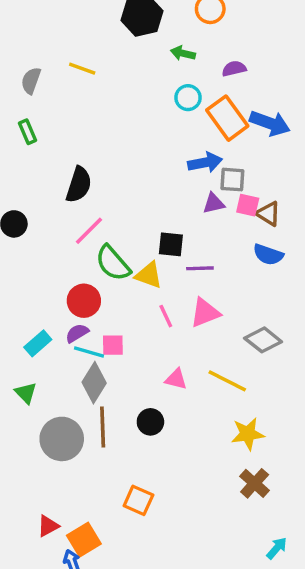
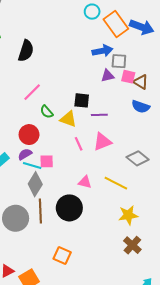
black semicircle: (79, 185) -> (26, 51), moved
green semicircle: (113, 263) -> (47, 112), size x0.6
black circle: (150, 422) -> (69, 208), size x1.6

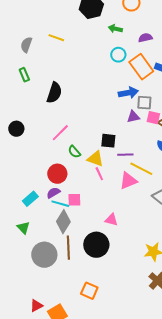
pink line: (79, 144) -> (99, 174), moved
yellow line: (116, 183) -> (141, 169), moved

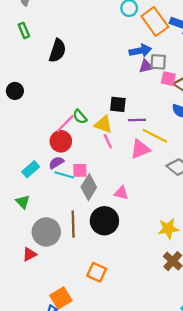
purple triangle: (133, 117) -> (146, 66), moved
pink line: (60, 133) -> (65, 123), moved
gray diamond: (63, 222) -> (89, 187), moved
red triangle: (36, 306) -> (29, 254), moved

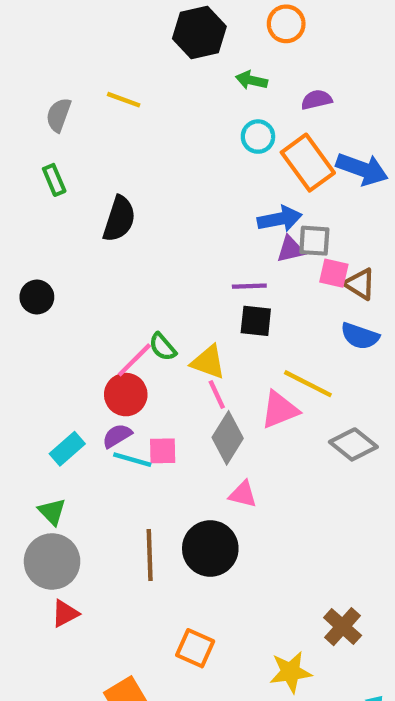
black square: (118, 104) -> (256, 321), moved
purple line: (137, 120) -> (249, 286), moved
gray diamond: (89, 187) -> (228, 438), moved
yellow star: (168, 229) -> (291, 672), moved
gray circle: (46, 232) -> (52, 561), moved

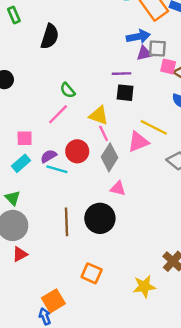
green semicircle: (163, 347) -> (68, 90), moved
red circle: (126, 395) -> (77, 151), moved
pink square: (163, 451) -> (25, 138), moved

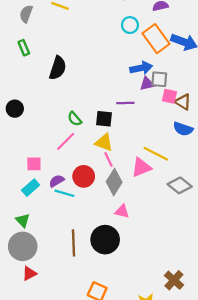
black square: (125, 93) -> (104, 119), moved

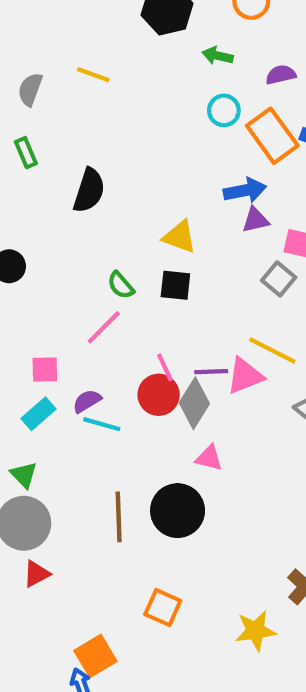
gray square: (159, 79) -> (279, 279), moved, turned 36
purple line: (125, 103) -> (211, 372), moved
yellow triangle: (104, 143) -> (180, 237), moved
pink line: (108, 159) -> (165, 367), moved
red circle: (84, 176) -> (159, 395), moved

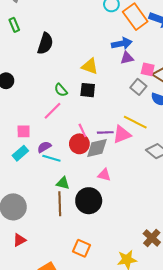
gray diamond: (194, 403) -> (97, 148), turned 45
green triangle: (24, 475) -> (63, 183), moved, turned -32
red triangle: (36, 574) -> (19, 240), moved

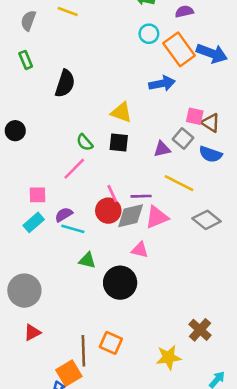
purple triangle: (127, 58) -> (162, 149), moved
pink triangle: (122, 135) -> (157, 217), moved
brown line: (60, 204) -> (83, 351), moved

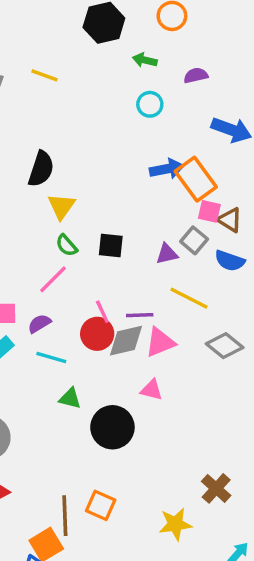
orange rectangle: (179, 49) -> (196, 179), moved
yellow triangle: (121, 112) -> (61, 206), moved, turned 45
purple semicircle: (64, 215) -> (39, 324), moved
pink triangle: (140, 250) -> (152, 390), moved

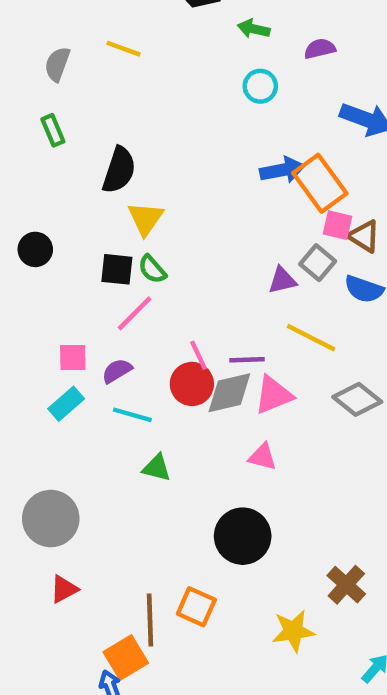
black square: (111, 245) -> (117, 269), moved
black circle: (112, 427) -> (243, 536), moved

